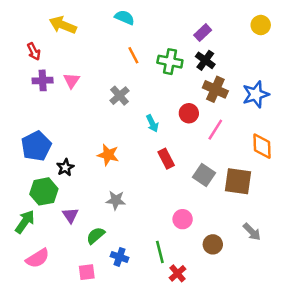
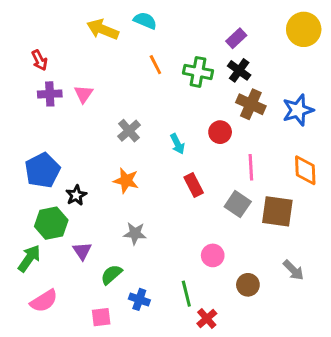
yellow arrow: (63, 25) -> (103, 29), moved
yellow circle: (261, 25) -> (304, 29), size x1.5
gray cross: (120, 96) -> (129, 131), moved
pink line: (215, 130) -> (251, 167), moved, turned -35

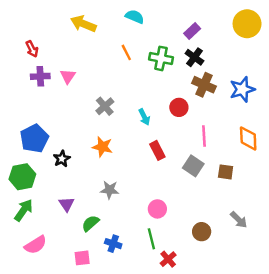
cyan semicircle: (145, 21) -> (135, 17), moved
brown square: (277, 211) -> (226, 172), size x0.6
green hexagon: (51, 223) -> (22, 177), moved
pink circle: (213, 255) -> (157, 209), moved

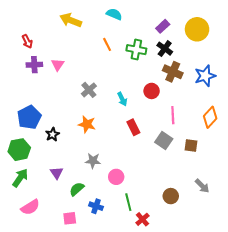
yellow circle: (247, 24) -> (197, 29), moved
orange diamond: (248, 138) -> (210, 117), turned 45
pink circle: (157, 209) -> (116, 177), moved

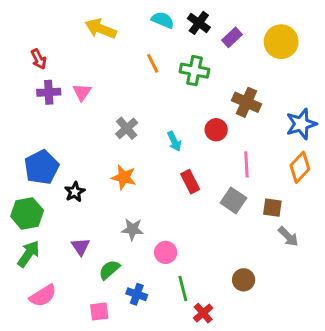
black cross: (165, 49) -> (199, 23), moved
blue star: (205, 76) -> (301, 124), moved
gray arrow: (202, 186) -> (288, 237), moved

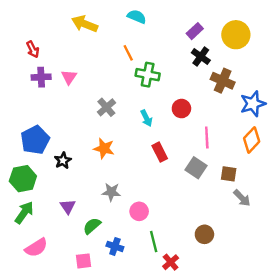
black cross: (199, 23) -> (201, 57), moved
green cross: (194, 71) -> (148, 75), moved
brown cross: (246, 102) -> (223, 81), moved

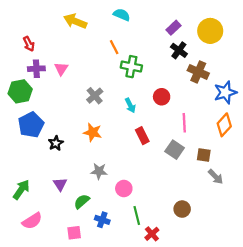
green hexagon: (23, 179) -> (20, 91), moved

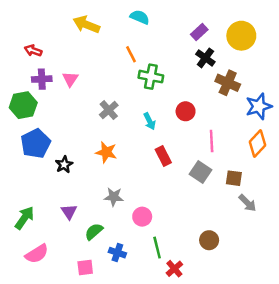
red arrow: (29, 44) -> (33, 51), turned 136

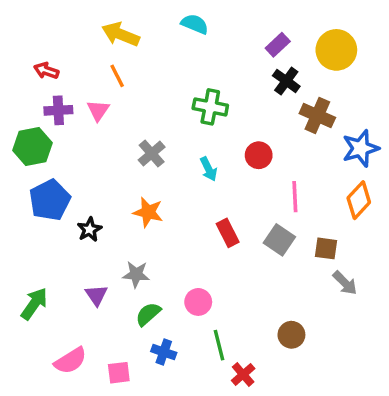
orange line: (131, 54) -> (117, 76), moved
red rectangle: (163, 156) -> (228, 233), moved
gray star: (114, 197) -> (136, 274), moved
green semicircle: (94, 232) -> (148, 314), moved
pink semicircle: (37, 254) -> (70, 361), moved

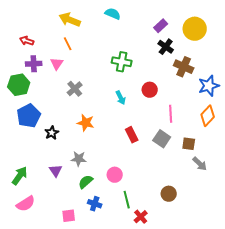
gray cross: (152, 153) -> (75, 89), moved
pink semicircle: (70, 361) -> (26, 204), moved

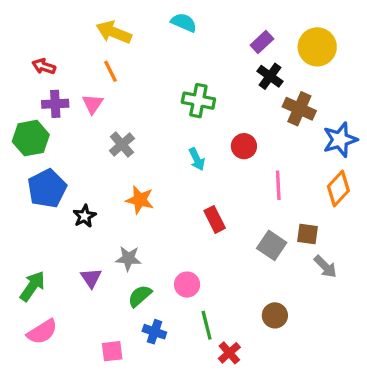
gray square: (162, 139) -> (272, 245), moved

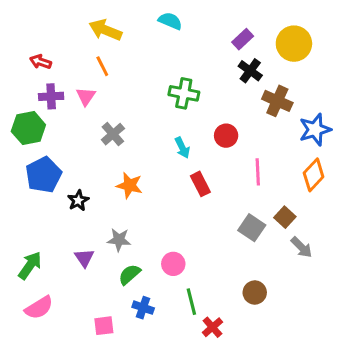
red rectangle: (215, 219) -> (200, 184), moved
brown square: (307, 234) -> (285, 217), turned 35

